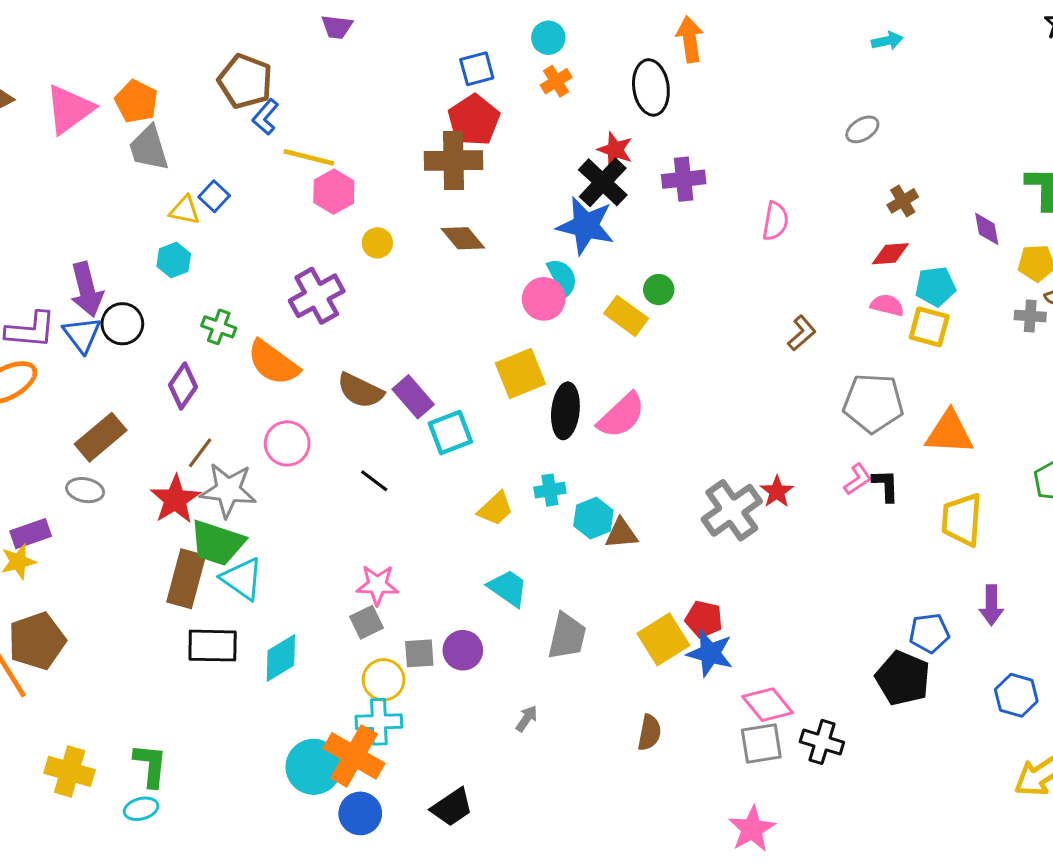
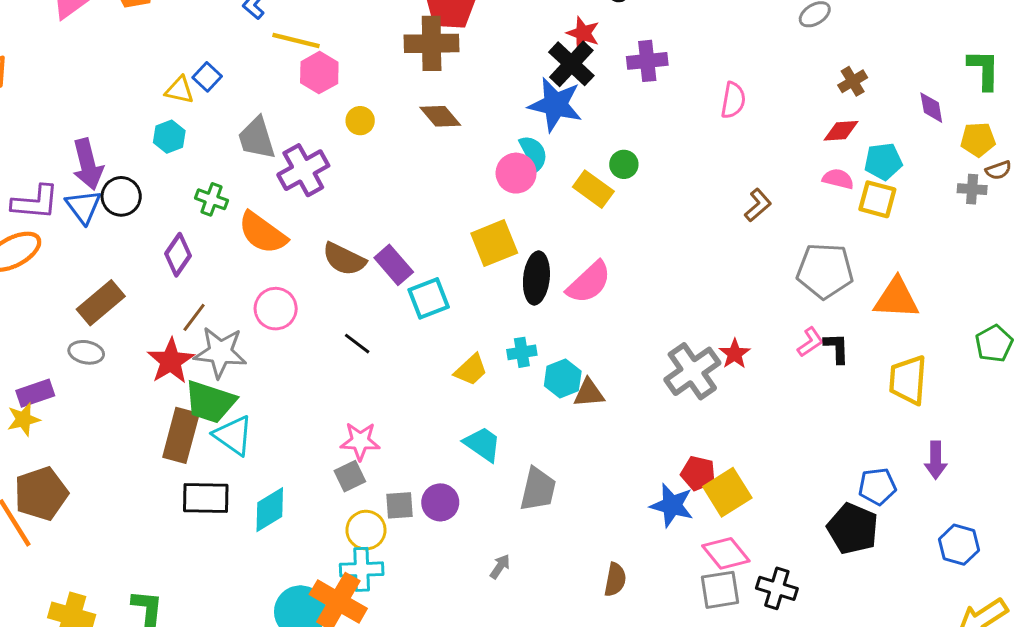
gray trapezoid: (149, 148) -> (257, 138), moved
red pentagon: (704, 619) -> (698, 473), moved
yellow square: (663, 639) -> (727, 492), moved

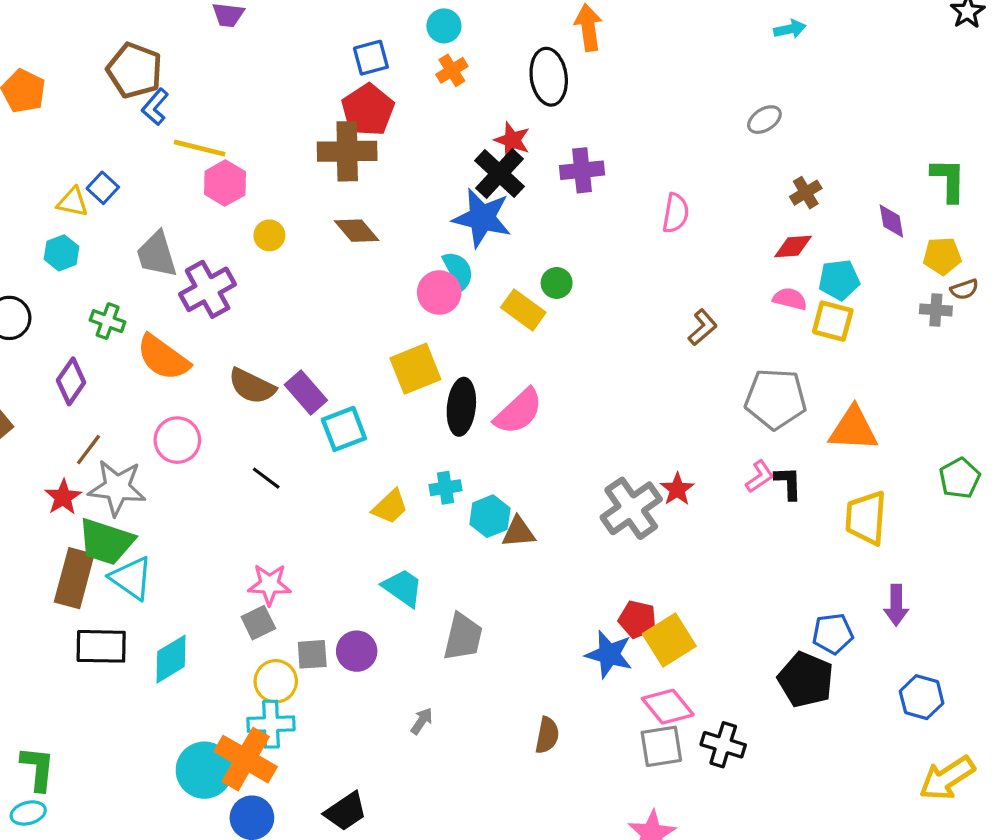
red star: (171, 361) -> (63, 497), size x0.7

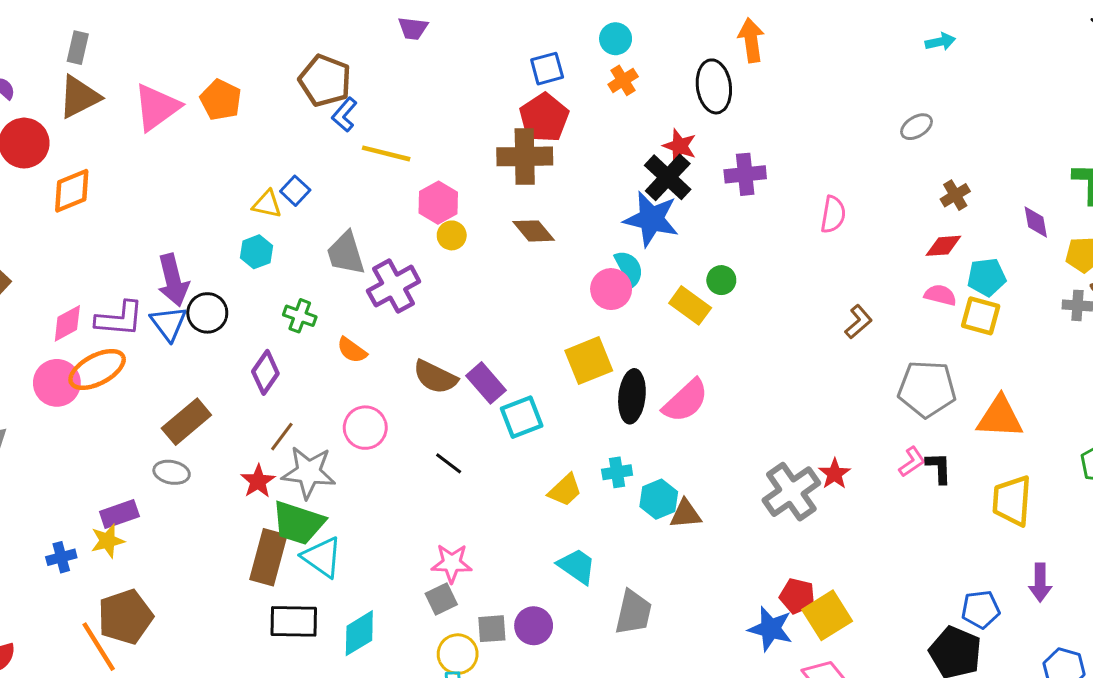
pink hexagon: (225, 183) -> (438, 203), moved
orange semicircle: (163, 358) -> (352, 350), size x0.6

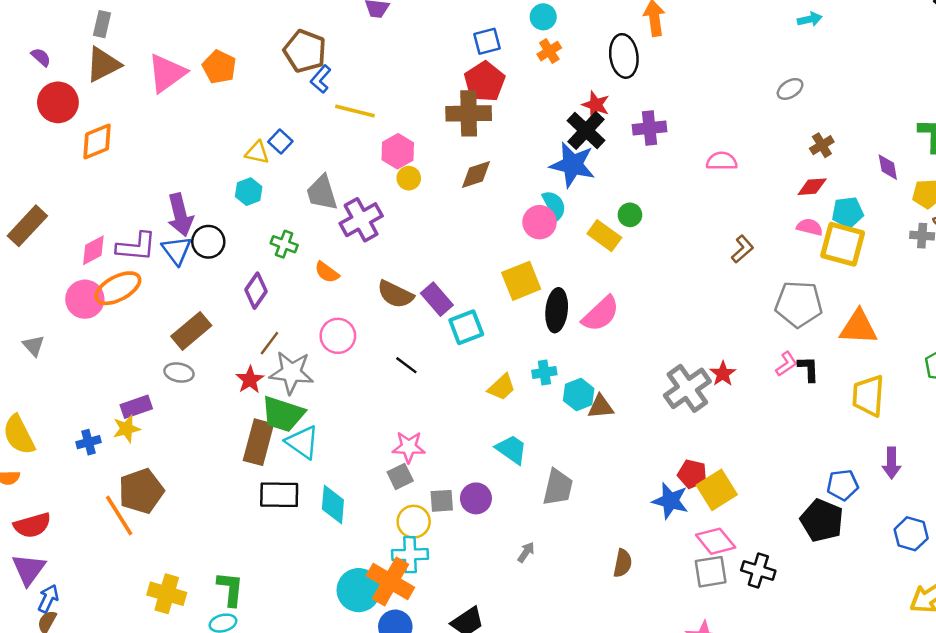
pink semicircle: (833, 215) -> (722, 161), turned -100
brown diamond: (534, 231) -> (476, 175), turned -68
yellow square: (981, 316) -> (843, 244), size x1.4
cyan diamond: (359, 633) -> (333, 504), turned -54

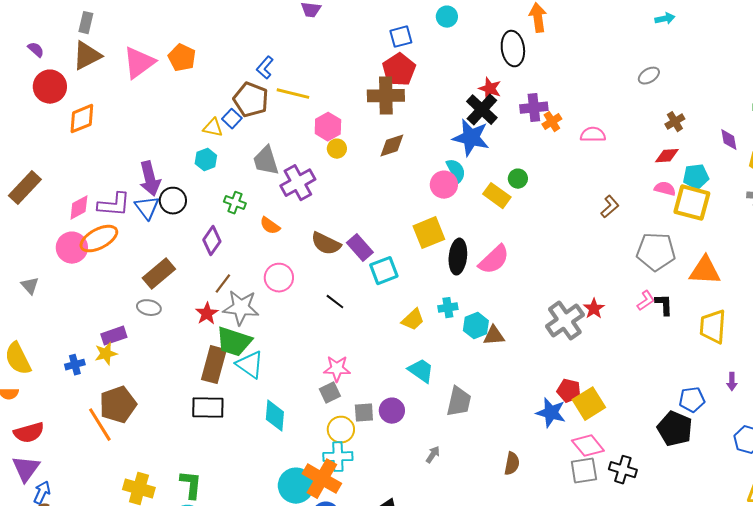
brown pentagon: (305, 51) -> (251, 100), moved
orange cross: (549, 51) -> (552, 122), moved
purple arrow: (892, 463) -> (732, 382), size x0.7
black rectangle: (279, 495) -> (208, 408), moved

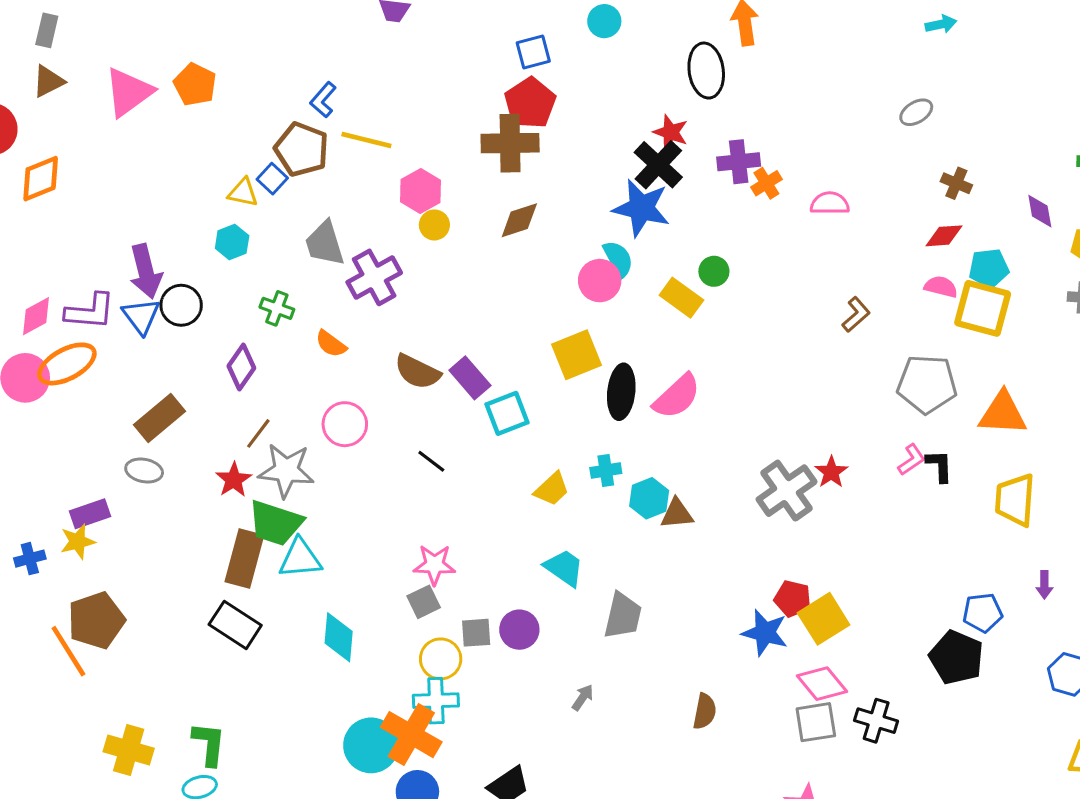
brown triangle: (87, 56) -> (48, 81), size x0.7
brown cross: (675, 122) -> (956, 183), turned -36
cyan triangle: (250, 365) -> (300, 559), turned -40
black rectangle: (208, 408) -> (235, 625), turned 32

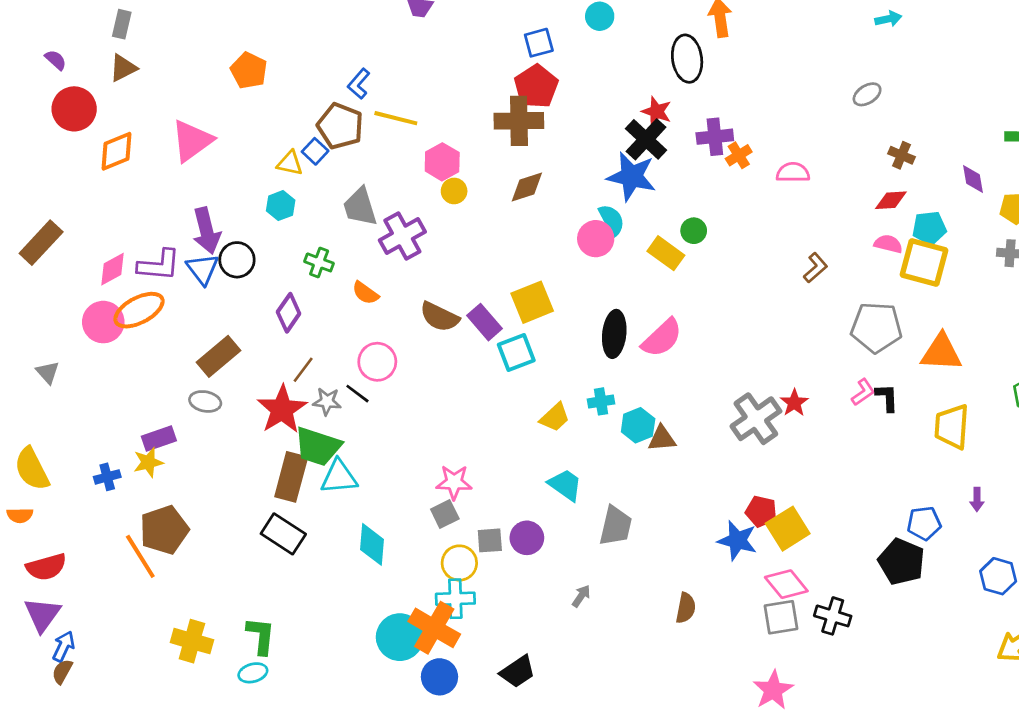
pink triangle: (129, 92) -> (192, 141), moved
yellow square: (576, 355) -> (532, 302), moved
black line: (431, 461) -> (357, 394), moved
gray star: (286, 471) -> (327, 401), size x0.6
red star: (234, 480) -> (282, 409), size x1.6

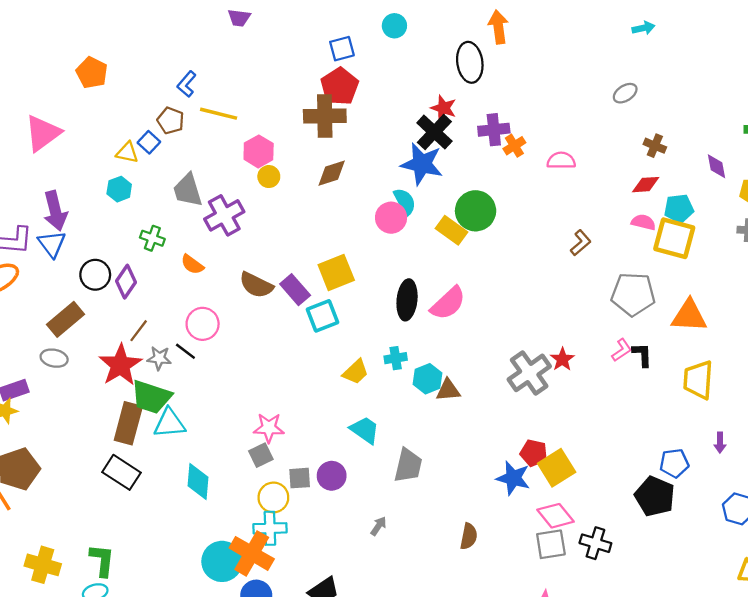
brown pentagon: (340, 126) -> (171, 121), size x0.7
green circle: (694, 231) -> (476, 211), size x1.8
black circle: (237, 260) -> (95, 275), moved

